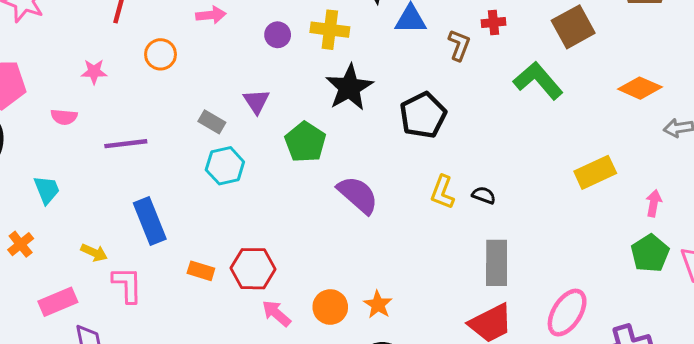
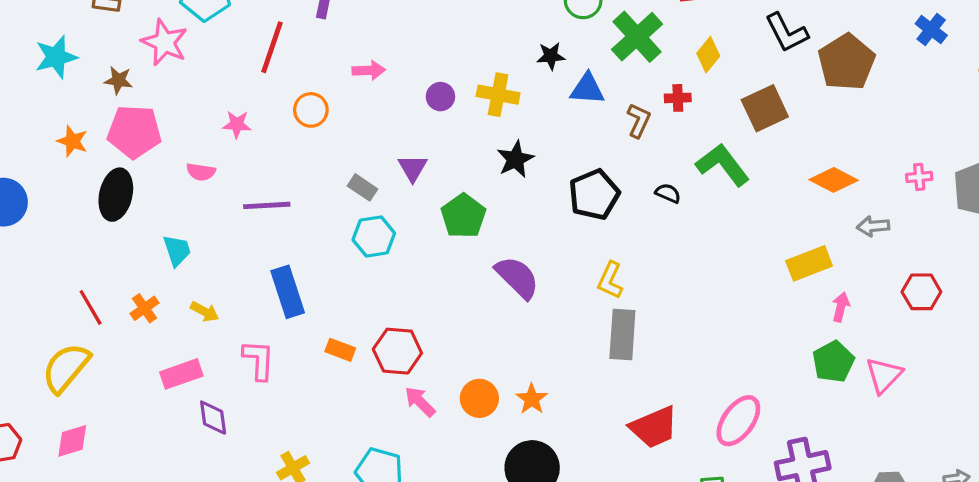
black star: (349, 87) -> (515, 159), size x0.7
yellow rectangle: (595, 172) -> (809, 263), moved
black semicircle: (484, 195) -> (668, 193), moved
yellow arrow: (94, 253) -> (205, 312), moved
gray rectangle: (497, 263) -> (622, 334), moved

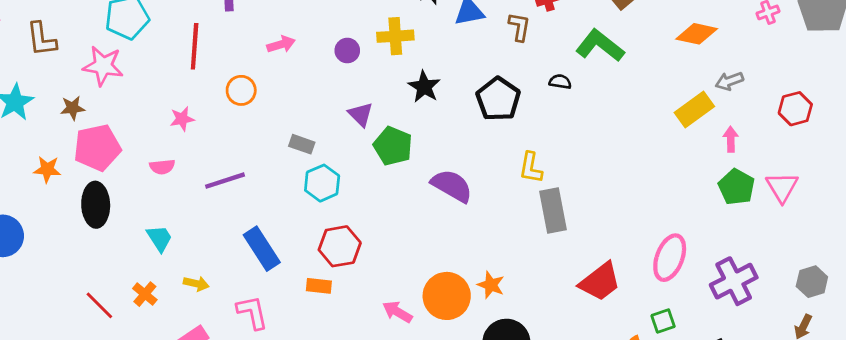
purple triangle: (413, 168) -> (361, 114), moved
gray arrow: (873, 226) -> (729, 81), moved
red hexagon: (397, 351) -> (340, 246), moved
orange circle: (479, 398) -> (447, 296), size x1.4

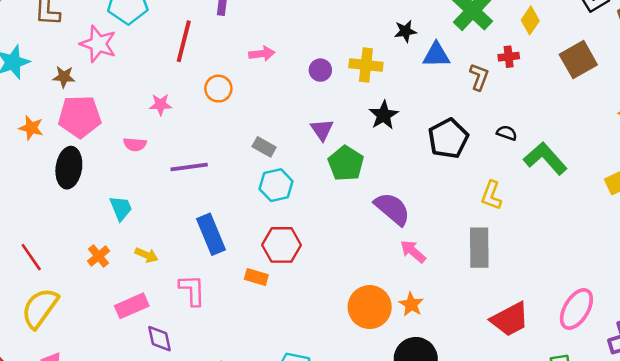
green L-shape: (600, 46) -> (545, 158), moved
yellow L-shape: (531, 168) -> (491, 195), moved
red line: (99, 305) -> (31, 257), moved
pink arrow: (397, 312) -> (413, 251), moved

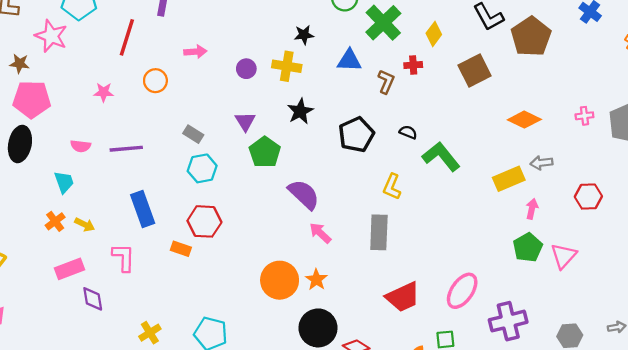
black star: (405, 31) -> (304, 35), moved
pink semicircle: (135, 144) -> (81, 146), moved
orange cross: (99, 256) -> (55, 221), moved

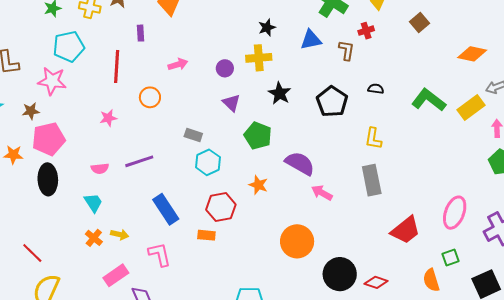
brown square: (475, 71) -> (420, 23), size x0.7
purple triangle: (245, 121) -> (231, 103), moved
green L-shape: (441, 156) -> (429, 100), moved
orange star: (316, 280) -> (258, 185), moved

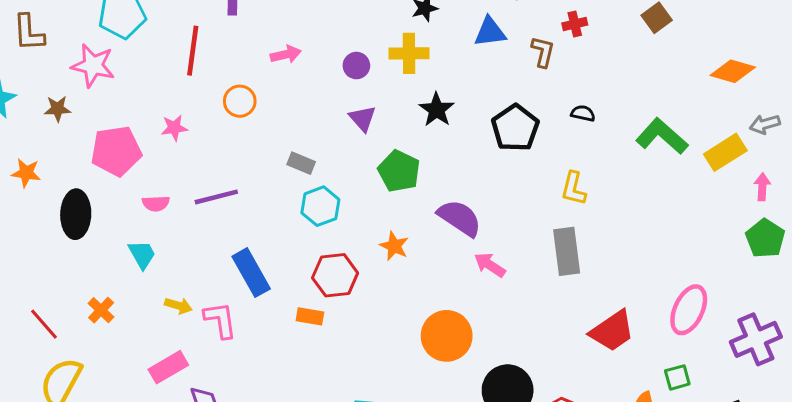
pink pentagon: (49, 139) -> (116, 151), moved
orange cross: (94, 238) -> (101, 310), moved
pink L-shape: (160, 254) -> (220, 320), moved

